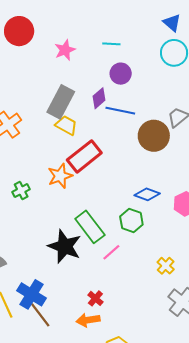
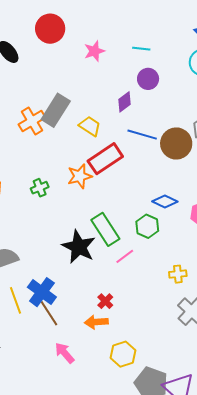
gray rectangle: (61, 102) -> (56, 110), moved
blue line: (120, 111) -> (142, 135), moved
yellow cross: (166, 266) -> (178, 274), turned 36

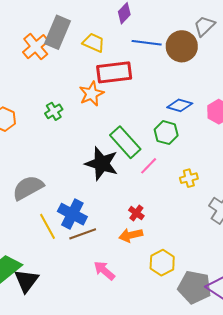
red rectangle: (105, 159) -> (114, 72), turned 36
yellow cross: (178, 274) -> (189, 178), moved
brown line: (49, 313) -> (83, 234), turned -68

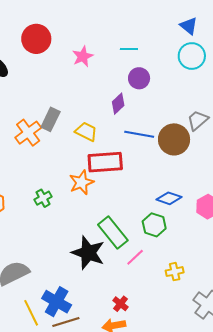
gray rectangle: (58, 32) -> (51, 119), size x0.7

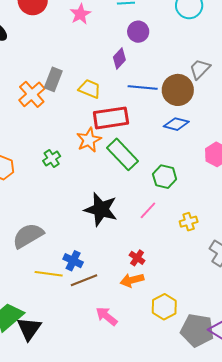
blue diamond: (169, 198) -> (176, 124), moved
green rectangle: (113, 232) -> (123, 154), moved
blue cross: (57, 302) -> (73, 261), size x0.7
yellow line: (31, 313) -> (49, 274), turned -52

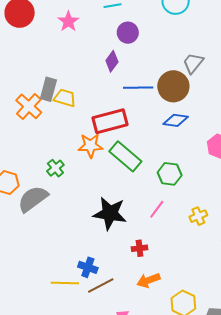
yellow trapezoid: (90, 89) -> (65, 98), moved
orange star: (89, 140) -> (90, 146), turned 30
gray semicircle: (28, 236) -> (33, 199), moved
red cross: (137, 258) -> (140, 248), moved, turned -35

